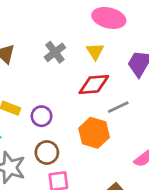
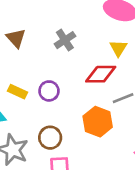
yellow triangle: (95, 51) -> (118, 48), moved
purple circle: (42, 116) -> (49, 91), moved

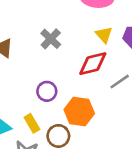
yellow rectangle: (17, 92) -> (32, 123), moved, turned 48
orange hexagon: (98, 122) -> (79, 112), moved

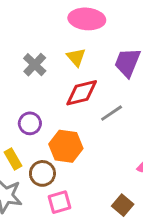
yellow triangle: (104, 35) -> (76, 57), moved

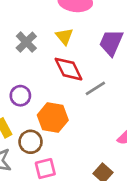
red diamond: (82, 93) -> (69, 69), turned 76

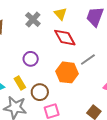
gray line: (95, 88) -> (88, 59), moved
orange hexagon: (53, 118) -> (67, 72), moved

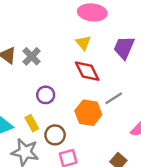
gray cross: (33, 19) -> (32, 56), moved

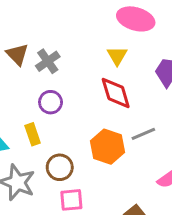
purple circle: (46, 95) -> (51, 102), moved
yellow rectangle: (32, 123) -> (33, 134), moved

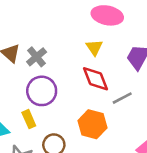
purple circle: (51, 102) -> (42, 91), size x1.5
gray line: (143, 134) -> (122, 98), moved

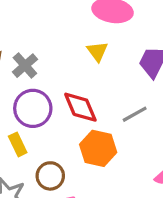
red diamond: (96, 79) -> (80, 107), moved

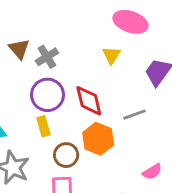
yellow rectangle: (18, 144) -> (43, 126), moved
brown circle: (50, 176) -> (66, 155), moved

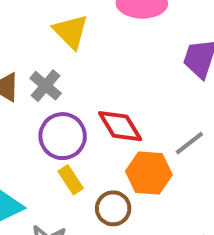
yellow triangle: (111, 55) -> (71, 31), moved, size x1.4
gray line: (135, 115) -> (189, 143), moved

